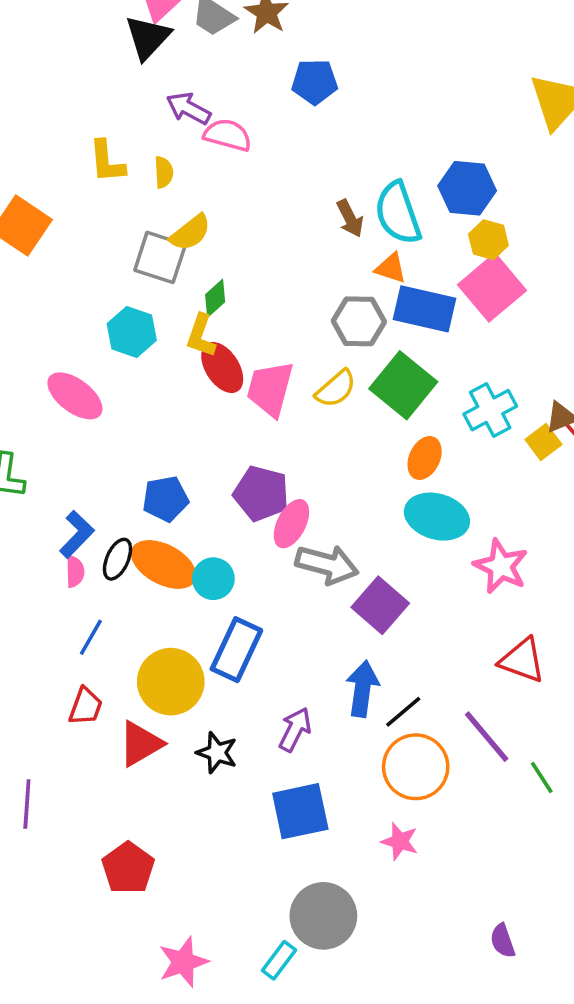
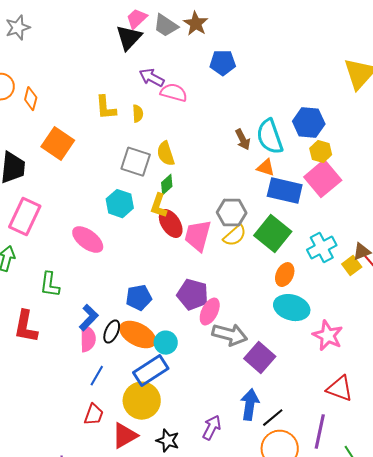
yellow semicircle: (190, 233) -> (166, 154), moved, turned 110
gray hexagon: (359, 321) -> (232, 213), moved
pink semicircle: (75, 572) -> (88, 339), size x1.5
blue rectangle: (236, 650) -> (151, 371), moved, turned 32
purple line: (487, 737) -> (320, 432), turned 52

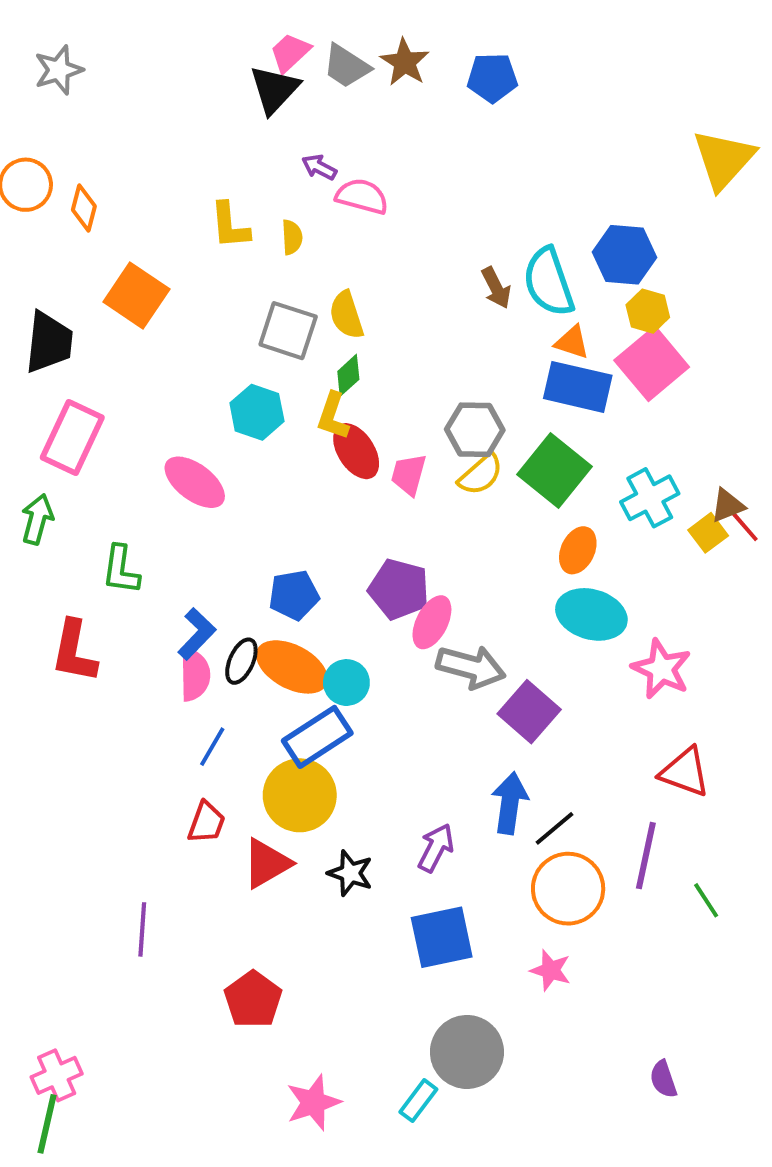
blue pentagon: (223, 63) -> (492, 78), moved
purple arrow: (152, 78) -> (319, 167), size x0.7
orange triangle: (266, 168) -> (572, 342), moved
pink trapezoid: (198, 236) -> (409, 474), size x0.7

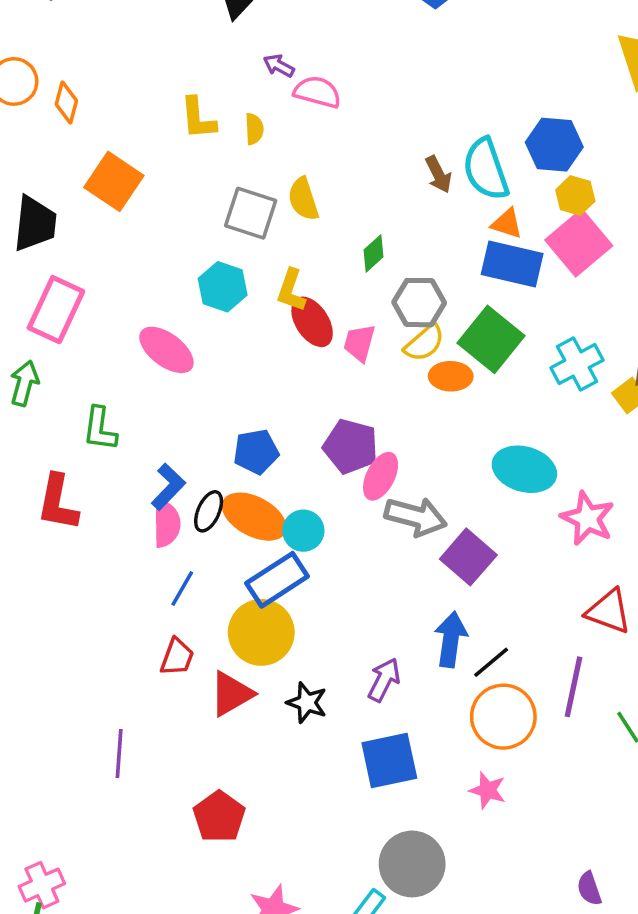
green diamond: (348, 375) -> (374, 253), moved
orange ellipse: (578, 550) -> (451, 376), moved, turned 66

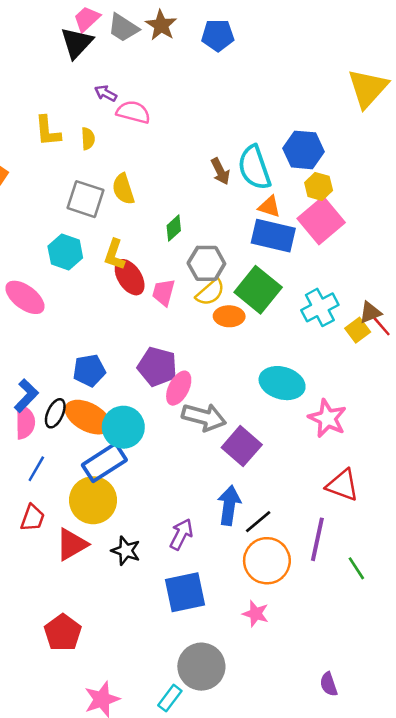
cyan circle: (303, 531) -> (123, 427), size x1.4

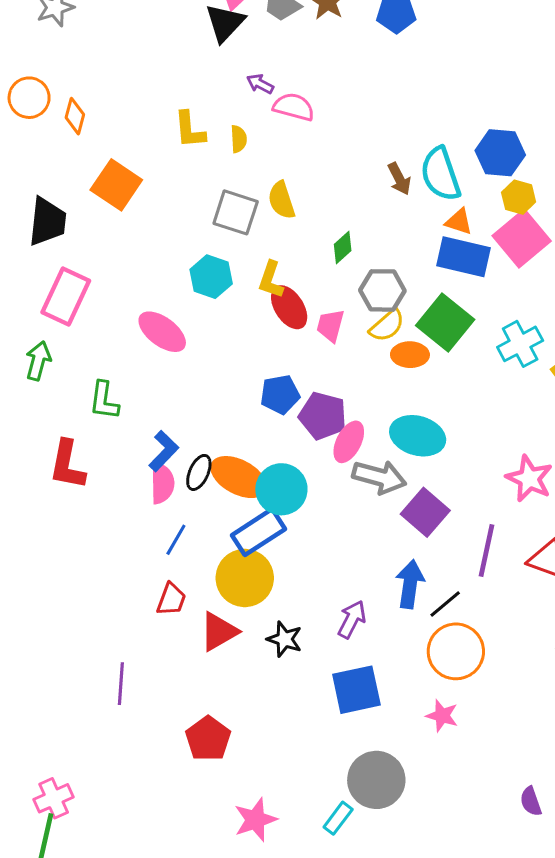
blue pentagon: (89, 370) -> (280, 394), moved
cyan ellipse: (282, 383) -> (418, 436), moved
purple line: (317, 539) -> (486, 550), moved

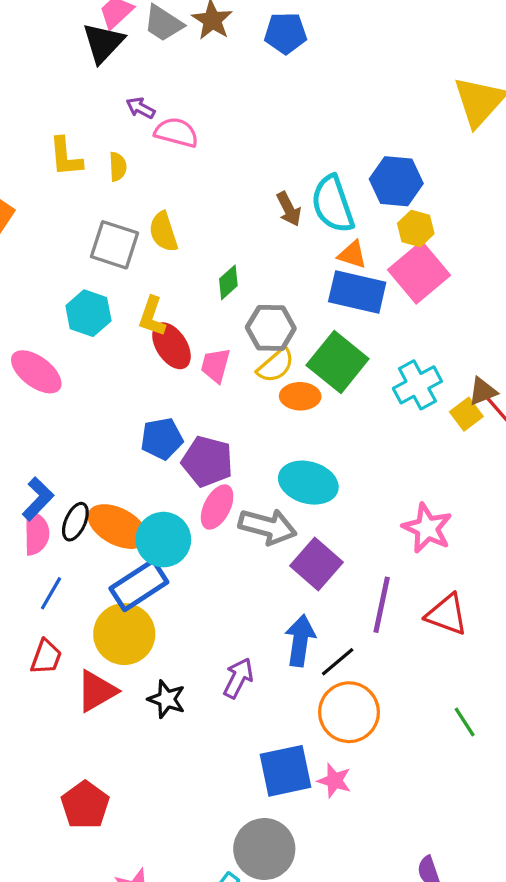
pink ellipse: (349, 442) -> (217, 507), moved
blue square: (356, 690) -> (285, 771), moved

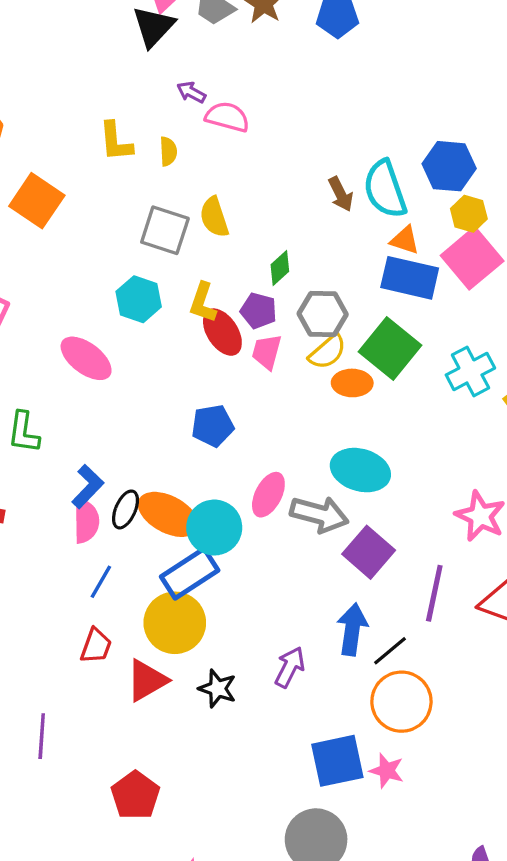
purple pentagon: (207, 461) -> (259, 311), moved, size x0.7

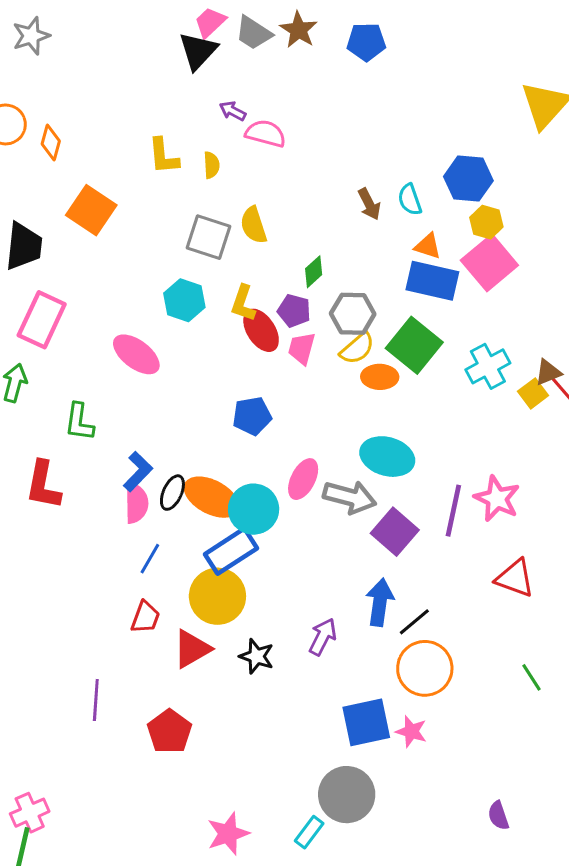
cyan semicircle: (385, 189) -> (410, 200), size x0.6
purple line: (434, 593) -> (453, 511), moved
red pentagon: (135, 795) -> (169, 731), moved

